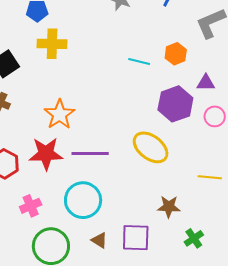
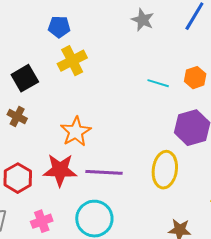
yellow cross: (52, 44) -> (72, 61), turned -32
yellow ellipse: (151, 147) -> (165, 170), turned 57

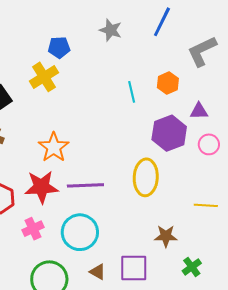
blue pentagon: (59, 27) -> (59, 47), moved
cyan line: (158, 83) -> (132, 92), turned 65
pink cross: (42, 221) -> (33, 229), moved

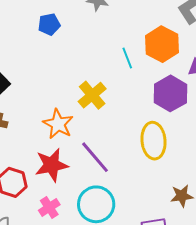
yellow cross: (44, 77) -> (92, 95), moved
orange hexagon: (168, 83) -> (162, 44), size x1.6
purple line: (85, 185) -> (95, 157), turned 60

